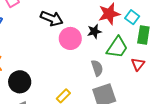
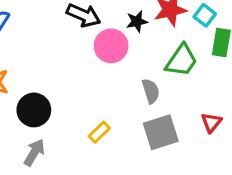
black star: (94, 31) -> (137, 21), moved
red triangle: (138, 64) -> (211, 123), moved

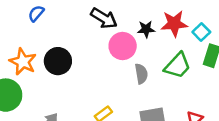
gray semicircle: (151, 91) -> (141, 74), moved
black circle: (34, 110) -> (58, 61), moved

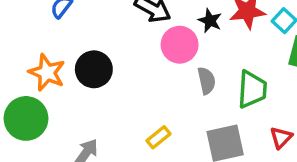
black star: (146, 29) -> (210, 21), turned 30
green trapezoid: (178, 66) -> (252, 89), moved, turned -36

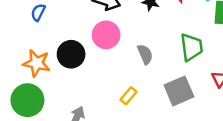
pink circle: (180, 45) -> (106, 35), moved
gray semicircle: (206, 81) -> (145, 54), moved

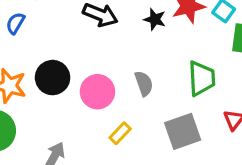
pink circle: (106, 35) -> (97, 92), moved

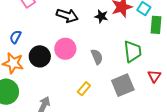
blue semicircle: (15, 23) -> (15, 37), moved
pink circle: (97, 92) -> (65, 49), moved

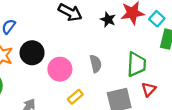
pink circle: (65, 49) -> (60, 69), moved
red triangle: (154, 76) -> (149, 89), moved

